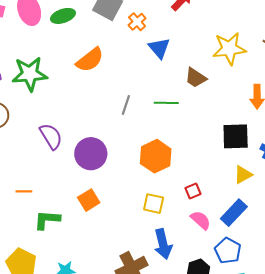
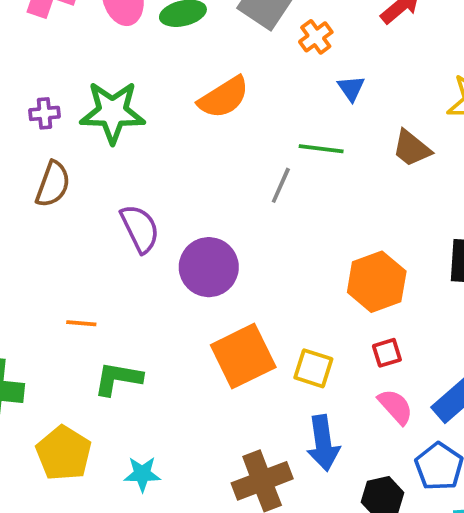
blue triangle: (159, 48) -> (351, 88), size x0.7
green line: (166, 103) -> (321, 149), moved
orange hexagon: (156, 156) -> (377, 282), moved
orange square: (89, 200) -> (243, 356), moved, size x1.6

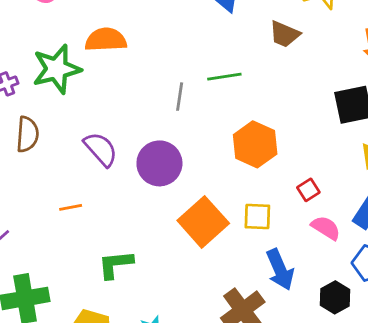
orange semicircle: (224, 97) -> (106, 40), moved, turned -135
green line: (321, 149) -> (224, 77), moved
gray line: (281, 185) -> (180, 97), moved
orange hexagon: (377, 282) -> (255, 144), moved
orange line: (81, 323) -> (71, 207), moved

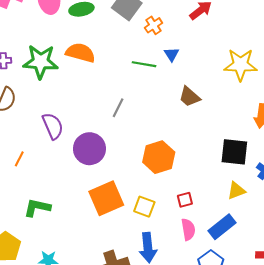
brown trapezoid: (285, 34) -> (189, 97), moved
green line: (224, 77) -> (144, 64), moved
orange line: (71, 207) -> (19, 159), turned -70
pink semicircle: (326, 228) -> (188, 229), turned 30

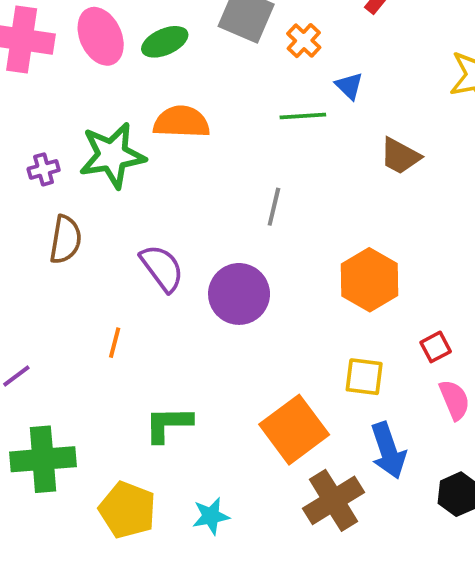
orange square: (106, 198) -> (294, 430), moved

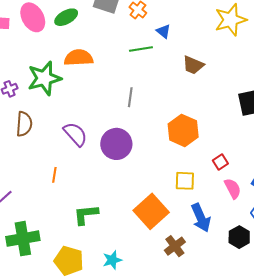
brown cross: (334, 500) -> (175, 246), size x0.7

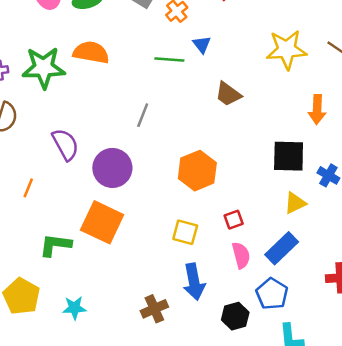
orange square: (151, 211) -> (102, 222), moved, turned -36

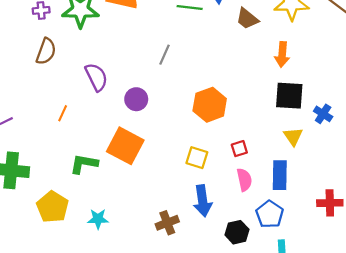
brown trapezoid: (228, 94) -> (247, 19), moved
orange arrow: (317, 110) -> (282, 54), moved
purple circle: (112, 168) -> (136, 99), size x0.7
yellow triangle: (295, 203) -> (293, 136), turned -42
blue rectangle: (282, 248) -> (280, 175), turned -48

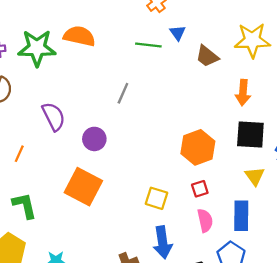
orange hexagon: (210, 105) -> (198, 147), moved
green L-shape: (84, 164) -> (25, 205), moved, turned 68

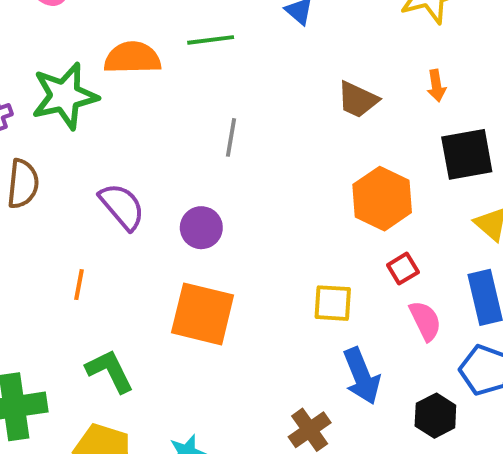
green line: (148, 45) -> (211, 40), moved
brown trapezoid: (207, 56) -> (358, 100), moved
orange arrow: (243, 93) -> (436, 86), size x0.7

